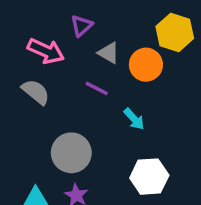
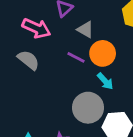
orange circle: (146, 65) -> (103, 53), moved
gray circle: (71, 153) -> (88, 108), moved

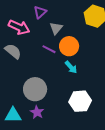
gray triangle: (85, 30) -> (56, 28), turned 40
gray circle: (88, 108) -> (35, 89), moved

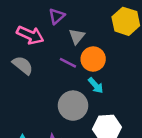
gray circle: (35, 89) -> (73, 106), moved

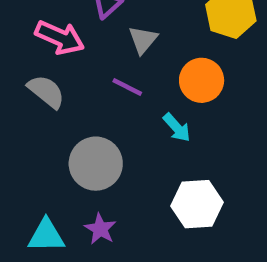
orange circle: (93, 59) -> (202, 80), moved
gray circle: (73, 106) -> (96, 164), moved

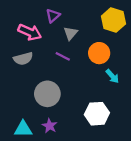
gray semicircle: (46, 92) -> (23, 59), turned 126
cyan arrow: (177, 128) -> (112, 76), moved

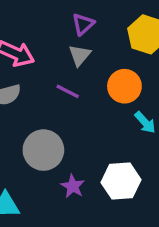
purple triangle: (53, 16) -> (83, 24), moved
purple star: (50, 126) -> (73, 186), moved

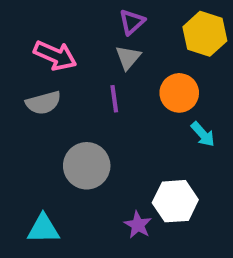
purple line: (68, 91) -> (114, 99), turned 55
purple star: (73, 186) -> (138, 225), moved

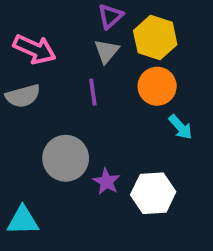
yellow hexagon: (205, 34) -> (155, 38), moved
purple star: (138, 225) -> (106, 182), moved

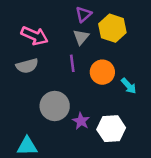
orange circle: (157, 86) -> (102, 72), moved

